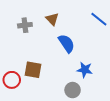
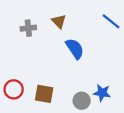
brown square: (33, 70) -> (44, 94), moved
blue star: (85, 70) -> (102, 93), moved

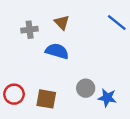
blue semicircle: (75, 49) -> (57, 51), moved, turned -40
gray circle: (82, 101) -> (86, 88), moved

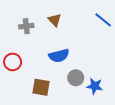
blue semicircle: (57, 51) -> (59, 56), moved, turned 150
red circle: (14, 94) -> (13, 62), moved

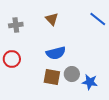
gray cross: (26, 26) -> (16, 25), moved
brown square: (41, 87) -> (52, 77), moved

